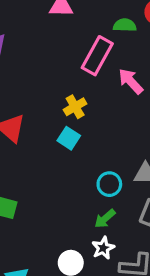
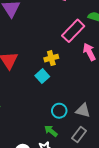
green arrow: (105, 219) -> (51, 131), turned 64

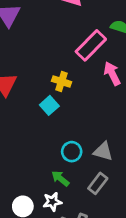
yellow cross: (51, 58) -> (62, 81), turned 32

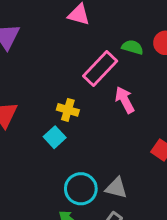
cyan circle: (72, 152) -> (81, 189), size x1.4

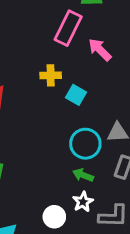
cyan square: (55, 137) -> (76, 95), moved

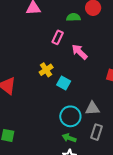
pink rectangle: (68, 28) -> (58, 37), size x0.6
yellow cross: (51, 75) -> (46, 70), turned -32

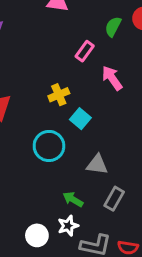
green semicircle: (73, 17) -> (113, 27), turned -72
gray triangle: (92, 108) -> (97, 165), moved
cyan circle: (70, 116) -> (49, 146), moved

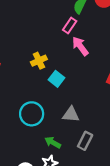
pink rectangle: (85, 51) -> (70, 26), moved
cyan circle: (49, 146) -> (32, 114), moved

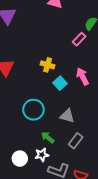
pink arrow: (80, 46) -> (83, 76), moved
yellow cross: (39, 61) -> (48, 65), turned 32

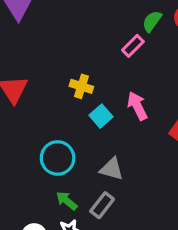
green arrow: (48, 137) -> (67, 201), moved
gray rectangle: (76, 141) -> (102, 205), moved

